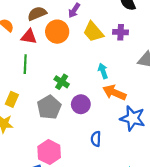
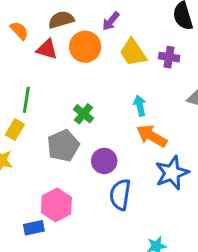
green line: (25, 64) -> (26, 100), moved
purple circle: (81, 104) -> (104, 161), moved
blue star: (133, 118) -> (172, 173), turned 30
blue semicircle: (96, 139) -> (120, 195), size x1.5

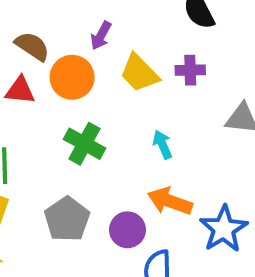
brown semicircle: (61, 20) -> (32, 46), turned 60
green cross: (84, 114) -> (84, 144), moved, size x1.4
orange arrow: (152, 136) -> (170, 201), moved

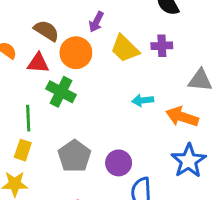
green cross: (84, 144) -> (61, 92), moved
cyan arrow: (162, 145) -> (143, 100), turned -72
orange arrow: (170, 201) -> (182, 117), moved

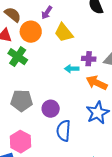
purple cross: (162, 46) -> (89, 59), moved
gray pentagon: (74, 156) -> (22, 101), turned 30

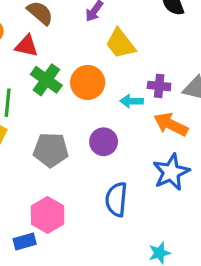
orange circle: (31, 32) -> (88, 82), moved
purple circle: (51, 109) -> (104, 142), moved

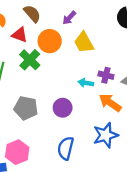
orange circle: (88, 82) -> (50, 41), moved

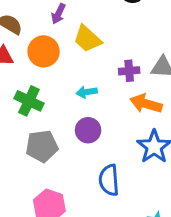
green cross: (30, 60) -> (29, 101), moved
cyan arrow: (86, 83) -> (87, 92), moved

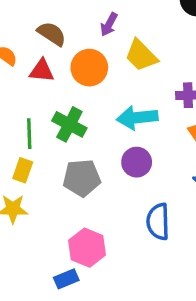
cyan arrow: (87, 92) -> (137, 118), size x1.6

